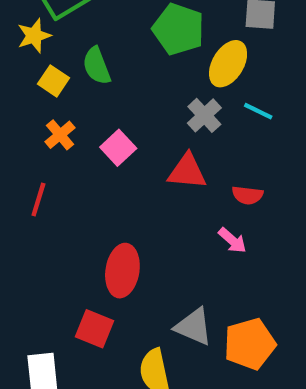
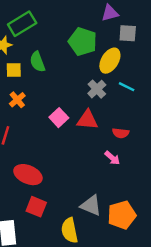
yellow square: (53, 81) -> (14, 70), turned -35
pink square: (118, 148) -> (59, 118), moved
red ellipse: (122, 271) -> (28, 175), moved, turned -76

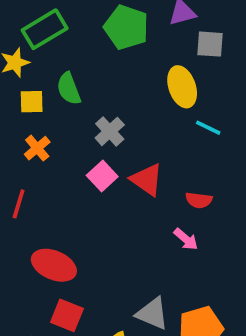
green pentagon: (83, 42) -> (126, 27), moved
yellow ellipse: (110, 61) -> (182, 87), turned -50
gray cross: (97, 89) -> (110, 131), moved
red triangle: (87, 120) -> (147, 180), turned 30

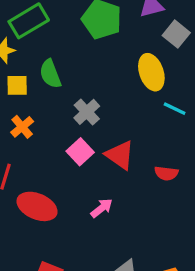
gray square: (210, 44) -> (176, 34), turned 35
pink arrow: (186, 239) -> (102, 208), moved, turned -80
red ellipse: (54, 265) -> (37, 206), moved

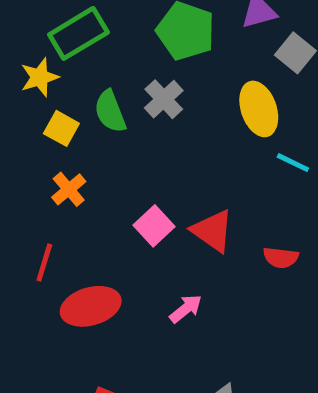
yellow square: (17, 85) -> (61, 128), turned 30
gray cross: (87, 112) -> (164, 99), moved
red ellipse: (37, 206) -> (91, 306), turned -39

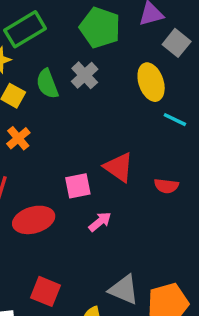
pink square: (154, 226) -> (78, 186), moved, turned 32

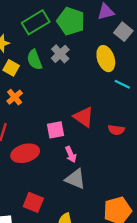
green rectangle: (25, 29) -> (36, 22), moved
pink arrow: (100, 222) -> (71, 154), turned 105
gray triangle: (124, 290) -> (75, 179), moved

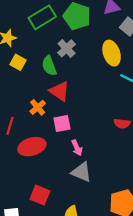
green semicircle: (34, 60) -> (49, 66), moved
orange cross: (15, 97) -> (38, 107), moved
red triangle: (84, 117) -> (60, 91), moved

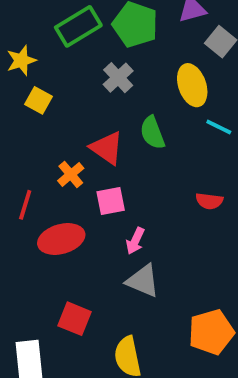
green semicircle: (49, 66) -> (152, 133), moved
pink arrow: (77, 148) -> (135, 241), turned 49

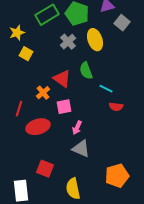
yellow ellipse: (192, 85) -> (95, 40), moved
cyan line: (219, 127) -> (106, 89), moved

